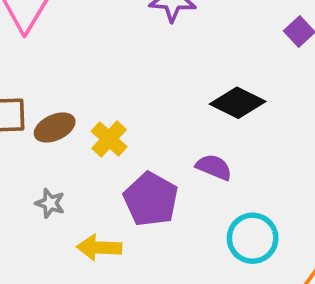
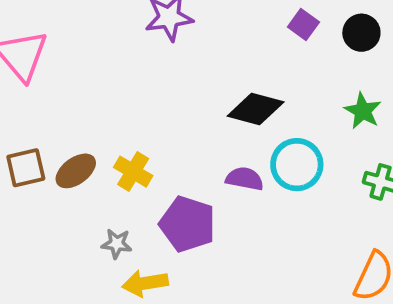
gray star: (50, 203) -> (117, 244), moved
cyan circle: (253, 238) -> (297, 165), moved

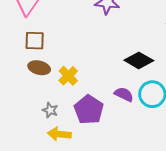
brown square: (26, 168) -> (35, 41), moved
brown ellipse: (76, 171) -> (39, 68), turned 35

